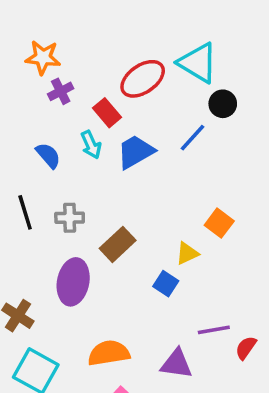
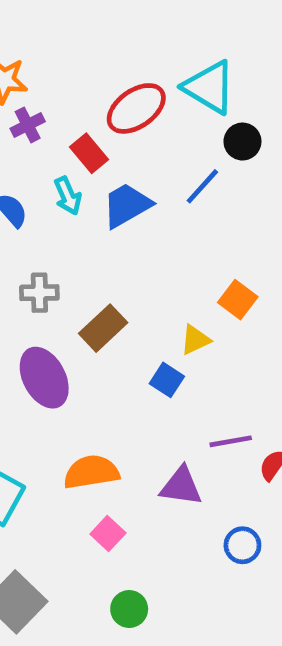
purple ellipse: (73, 282) -> (44, 378), turned -39

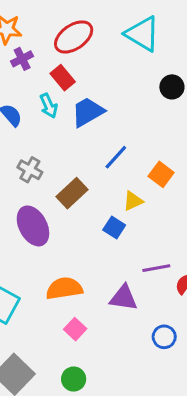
red ellipse: (136, 108) -> (74, 37), moved
black circle: (242, 142) -> (172, 87), moved
blue line: (202, 186) -> (116, 157), moved
gray cross: (39, 293) -> (30, 170), turned 30
green circle: (129, 609) -> (74, 379), moved

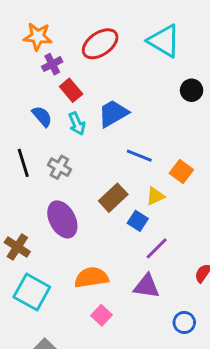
red rectangle: (63, 78) -> (71, 90), moved
cyan arrow: (49, 106) -> (77, 124), moved
blue line: (116, 157) -> (139, 156), turned 70
brown rectangle: (72, 193) -> (113, 198), moved
purple line: (156, 268) -> (157, 248), moved, turned -35

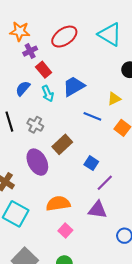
blue semicircle: (42, 116) -> (23, 88), turned -98
yellow triangle: (155, 196) -> (114, 99), moved
brown rectangle: (113, 198) -> (62, 144), moved

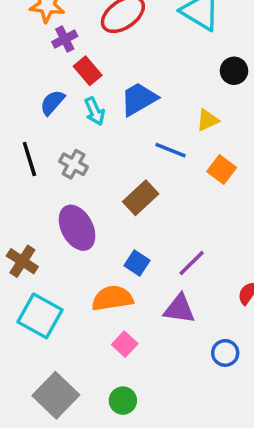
brown rectangle: (62, 144) -> (141, 198), moved
blue square: (91, 163) -> (137, 263), moved

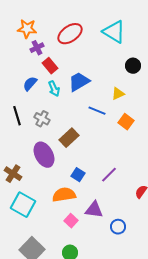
brown rectangle: (141, 198) -> (69, 138), moved
purple triangle: (179, 309) -> (94, 210), moved
blue circle: (225, 353) -> (118, 227), moved

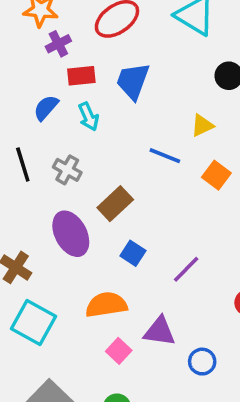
red rectangle: (50, 66) -> (81, 76), turned -56
blue trapezoid: (79, 82) -> (133, 81), moved, turned -40
blue square: (78, 175) -> (133, 253), moved

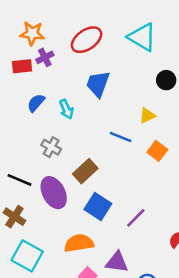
red rectangle: (81, 76) -> (22, 66), moved
black line: (23, 164) -> (20, 180), moved, turned -50
blue square: (133, 253) -> (98, 207), size x1.5

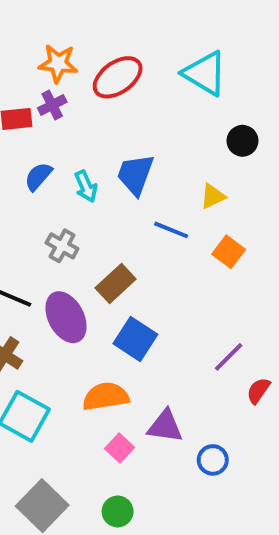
orange star: (32, 33) -> (58, 63), moved
blue trapezoid: (98, 84) -> (135, 174), moved
purple line: (136, 218) -> (229, 357), moved

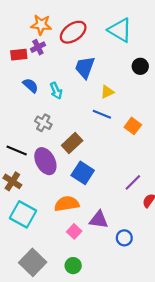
blue trapezoid: (135, 174) -> (85, 67), moved
blue semicircle: (38, 176) -> (30, 85), turned 91
yellow triangle: (213, 196) -> (107, 92), moved

